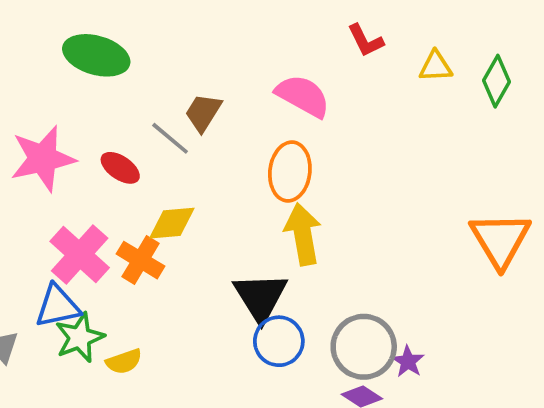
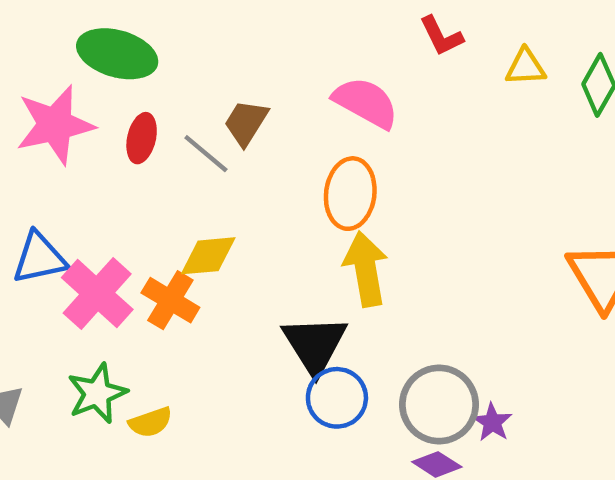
pink star: (43, 159) -> (55, 125), moved
red ellipse: (120, 168) -> (142, 138), moved, turned 69
blue triangle: (58, 306) -> (39, 258), moved

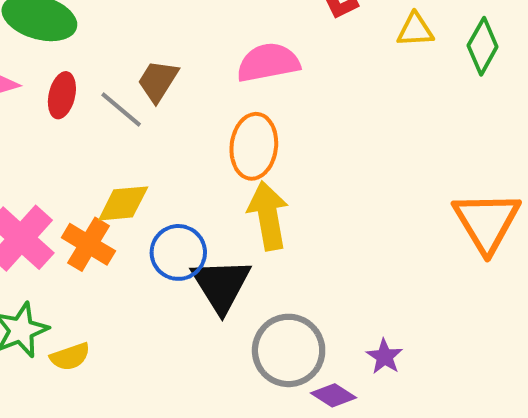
pink semicircle: (366, 103) -> (268, 63), turned -40
blue circle: (337, 398) -> (178, 252), moved
gray circle: (439, 404) -> (289, 350), moved

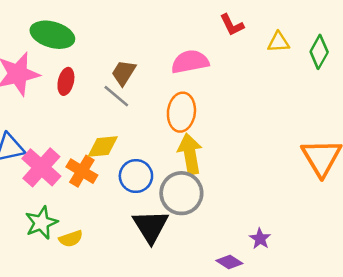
gray line: (121, 110) -> (116, 96), moved
black triangle: (221, 285) -> (151, 226), moved
gray circle: (289, 350) -> (181, 193), moved

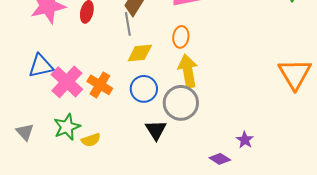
gray line: (116, 96) -> (128, 24), turned 40
orange ellipse: (181, 112) -> (181, 37), size x0.7
yellow diamond: (103, 147) -> (140, 53), moved
black triangle: (151, 226) -> (156, 130), size x0.7

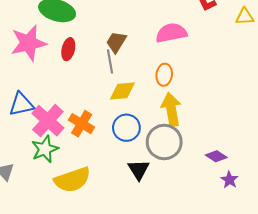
green star: (67, 127) -> (45, 149), moved
yellow semicircle: (91, 140) -> (72, 180), size x1.8
purple diamond: (220, 159) -> (216, 156), moved

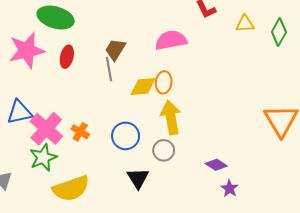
yellow diamond: (122, 91) -> (143, 87), moved
orange cross: (82, 124) -> (80, 132), size x0.7
gray circle: (164, 142) -> (164, 150), size x0.6

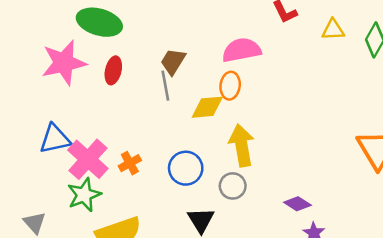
orange ellipse: (164, 82) -> (230, 86), moved
orange cross: (80, 132) -> (130, 163), turned 30

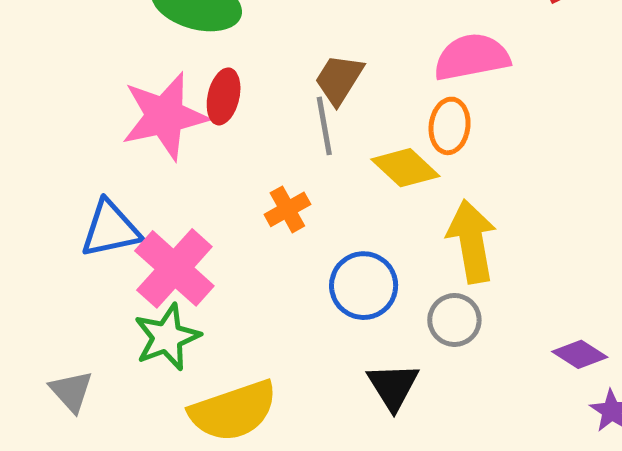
pink star: (64, 63) -> (165, 116), moved
yellow diamond: (207, 107) -> (405, 168), turned 48
orange cross: (130, 163) -> (287, 209), moved

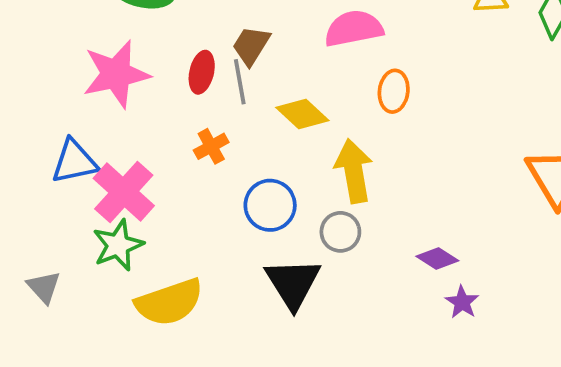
red ellipse: (224, 96) -> (202, 72), moved
orange ellipse: (450, 126) -> (394, 91), moved
black triangle: (393, 386) -> (293, 283), size x1.4

